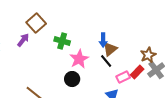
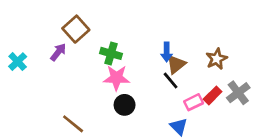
brown star: (148, 55) -> (217, 59), moved
pink star: (79, 59) -> (116, 78), moved, turned 30

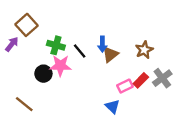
black line: (171, 81) -> (80, 51), moved
black circle: (125, 105) -> (43, 74), moved

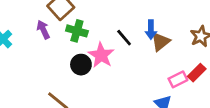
purple arrow: (12, 44) -> (43, 30), turned -63
green cross: (56, 45) -> (77, 31), moved
pink star: (60, 66) -> (101, 55), turned 30

